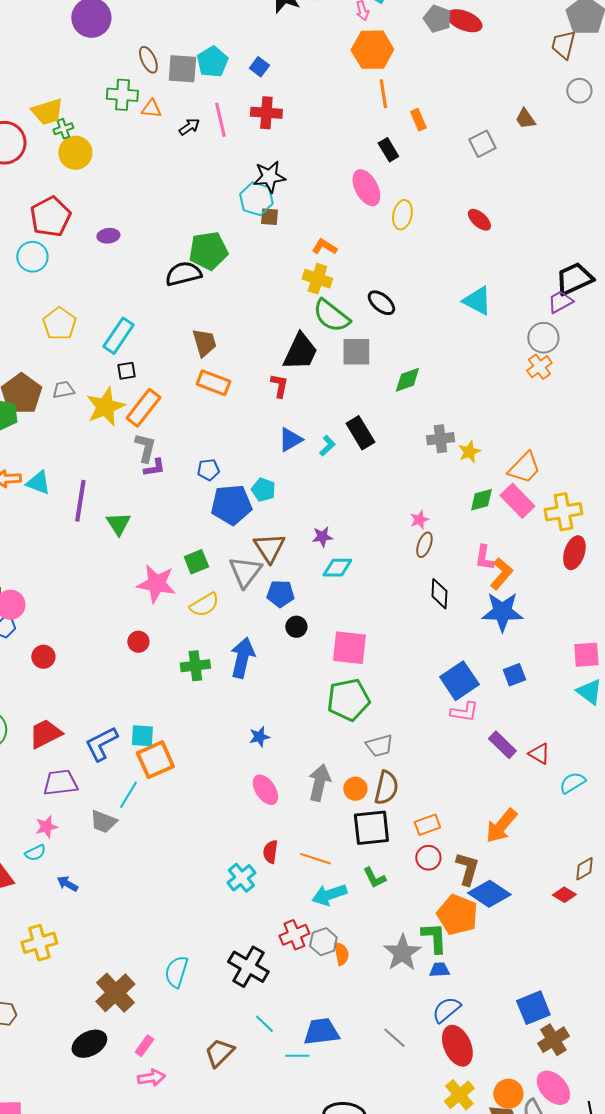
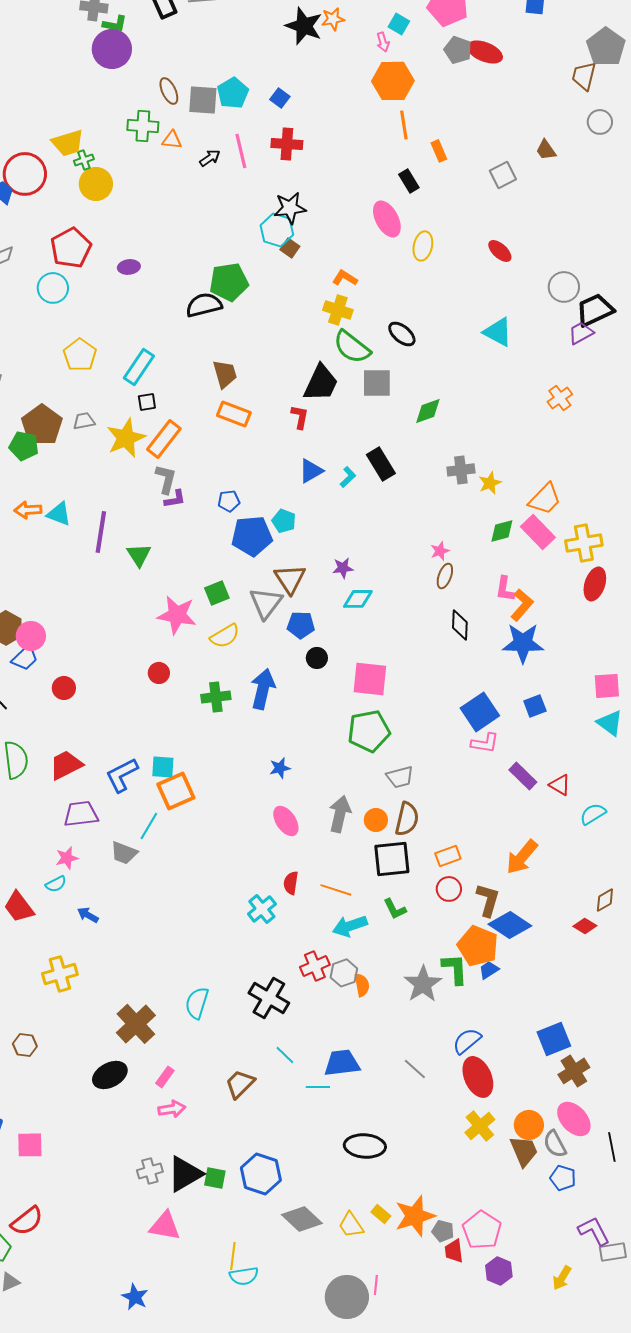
brown square: (269, 217) -> (290, 248), turned 30
gray circle: (543, 338) -> (564, 287), moved
blue trapezoid: (439, 970) -> (489, 970), moved, turned -30

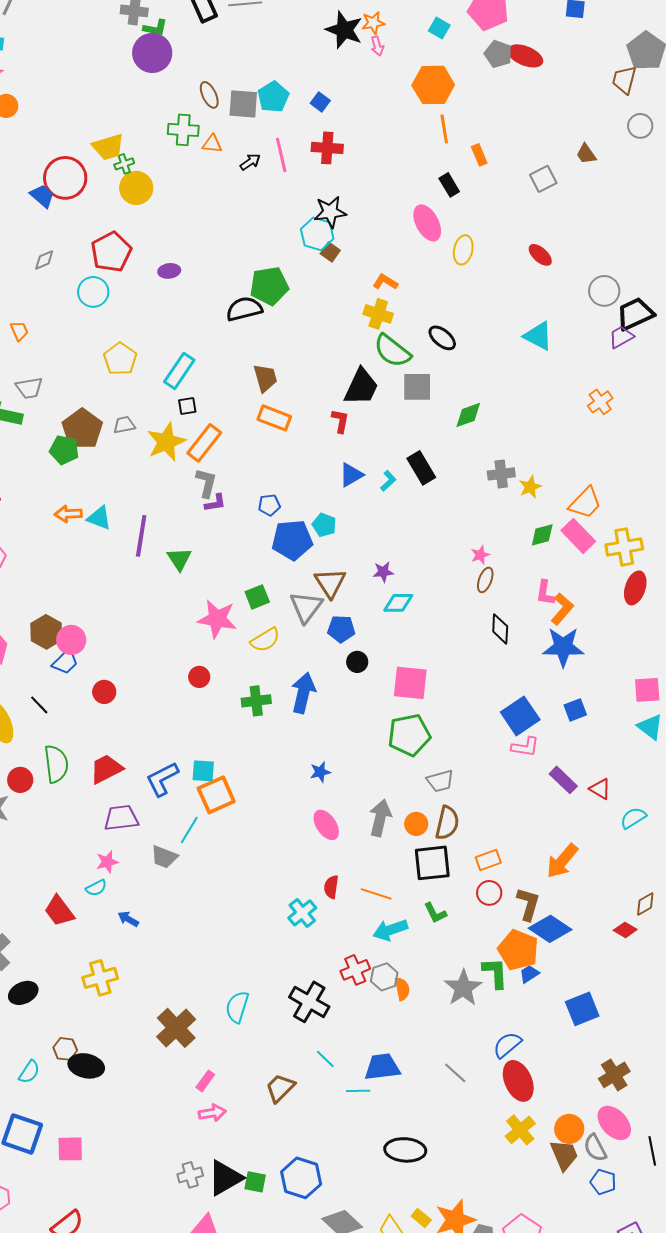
pink arrow: (383, 42) -> (377, 46), moved
blue square: (554, 1039) -> (582, 1009), moved
black ellipse: (110, 1075) -> (86, 1066), moved, turned 40

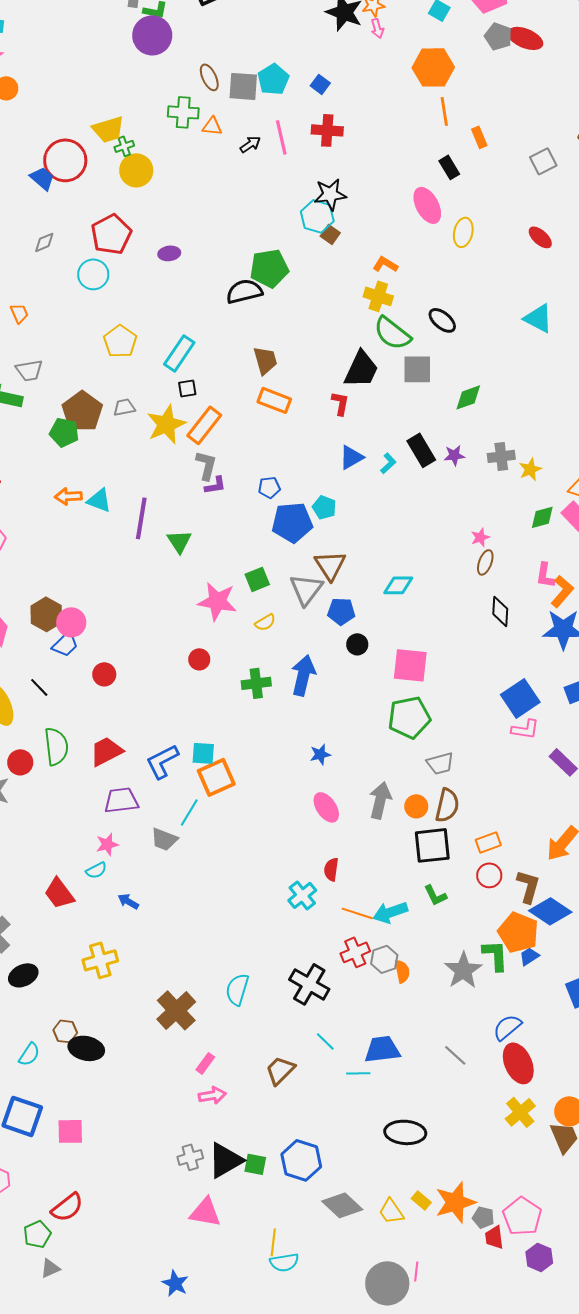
purple star: (383, 572) -> (454, 455), moved
yellow semicircle: (265, 640) -> (265, 622), size x0.7
orange line: (376, 894) -> (357, 913), moved

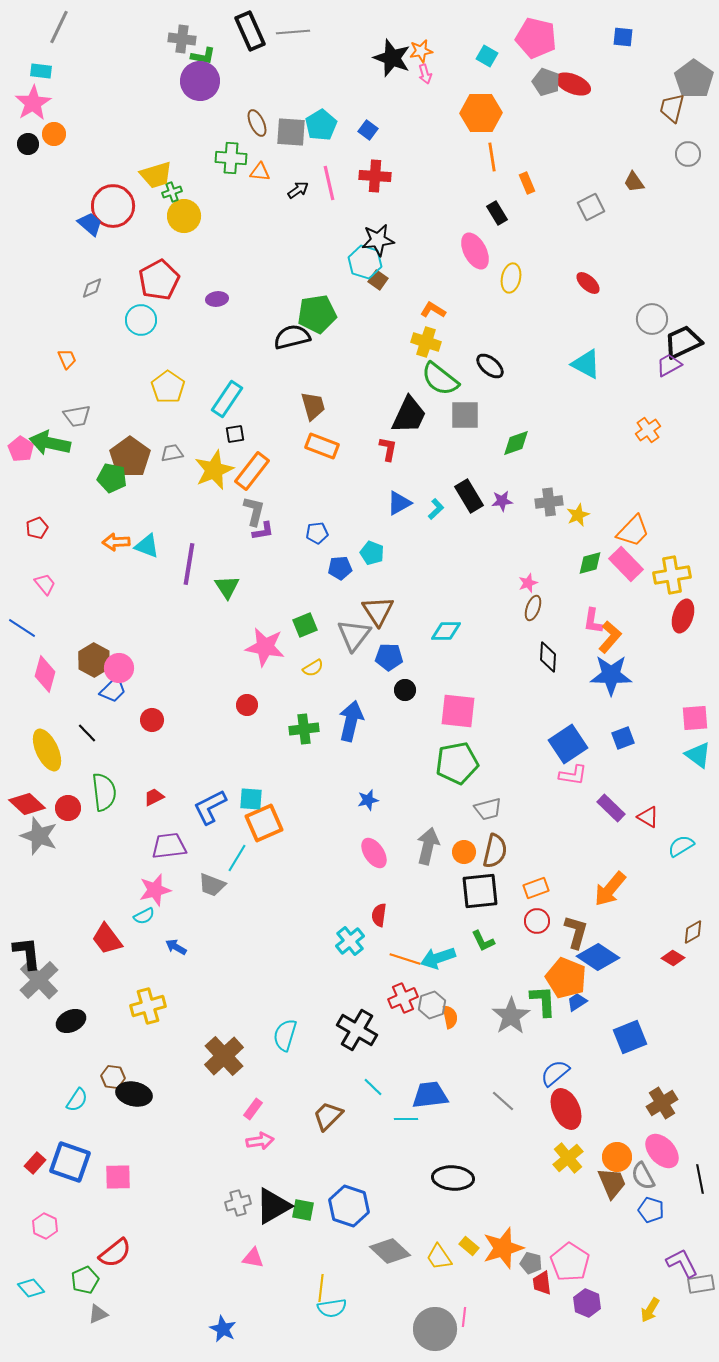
blue pentagon: (292, 522) -> (340, 568), size x0.6
red trapezoid: (106, 751) -> (154, 797), size x0.6
pink star: (107, 844) -> (155, 890), size x1.4
pink triangle: (205, 1212) -> (253, 1258), size x0.7

